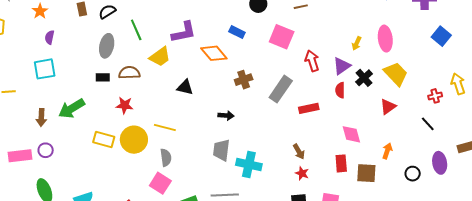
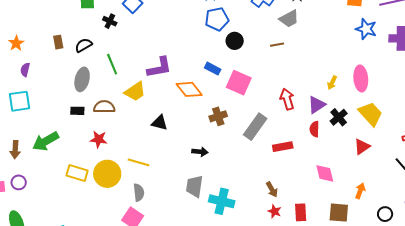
pink square: (282, 37) -> (239, 83), moved
red rectangle: (341, 163) -> (301, 212), moved

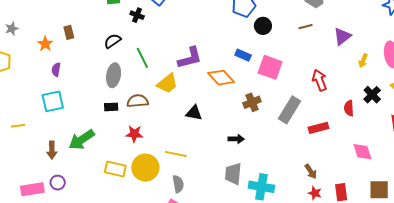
brown rectangle: (58, 42) -> (69, 32), moved
purple triangle: (317, 105) -> (342, 36), moved

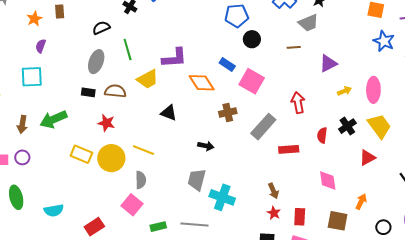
yellow arrow: (363, 61) -> (344, 91), turned -144

